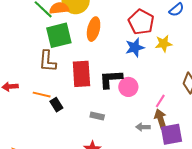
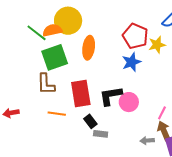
yellow star: (164, 44) -> (157, 45), moved
orange line: (42, 95) -> (57, 114), moved
black rectangle: (56, 105) -> (90, 121), moved

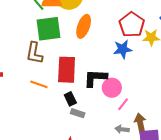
pink line: (162, 113) -> (123, 104), moved

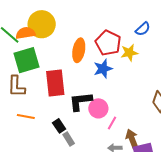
orange ellipse: (84, 26) -> (79, 50), moved
red rectangle: (67, 70) -> (55, 83), moved
gray rectangle: (78, 113) -> (69, 139), turned 48

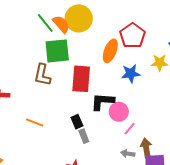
orange semicircle: (26, 33) -> (61, 24), turned 48
red pentagon: (108, 43) -> (133, 36), moved
orange line: (26, 117) -> (35, 122), moved

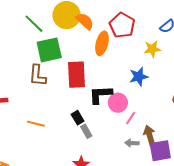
orange semicircle: (61, 24) -> (85, 21), moved
blue star: (131, 74) -> (139, 77), moved

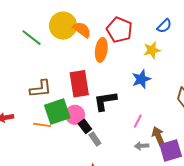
green square: (49, 50) -> (57, 111), moved
brown L-shape: (37, 76) -> (41, 89), turned -95
pink circle: (118, 103) -> (75, 115), moved
orange line: (36, 124) -> (42, 125), moved

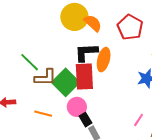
green line: (32, 38) -> (30, 62), moved
orange ellipse: (101, 50) -> (104, 60), moved
black L-shape: (105, 101) -> (86, 52), moved
green square: (57, 111) -> (66, 82), moved, turned -32

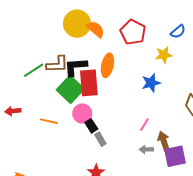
black L-shape: (86, 52) -> (75, 67), moved
green line: (30, 62) -> (34, 70), turned -75
brown L-shape: (45, 77) -> (57, 64), moved

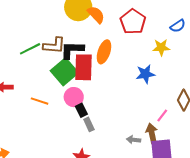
pink line: (144, 125) -> (162, 116), moved

